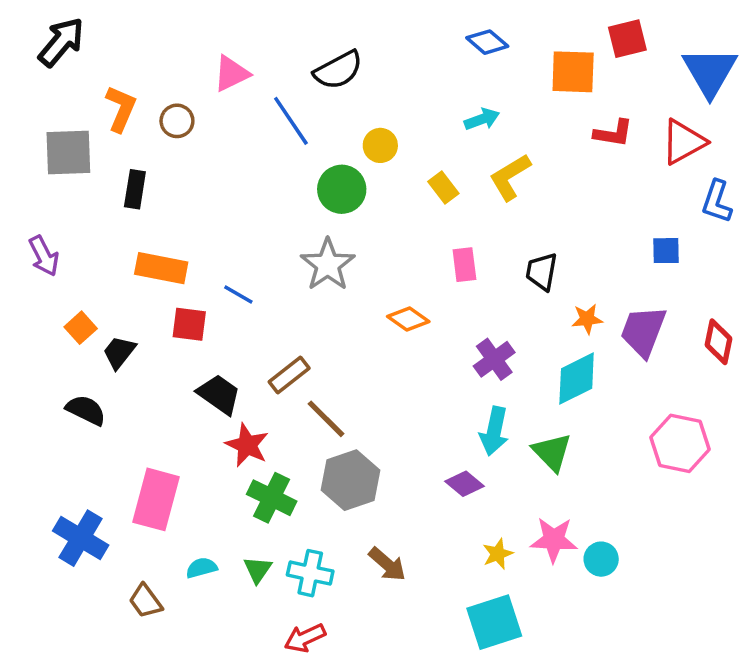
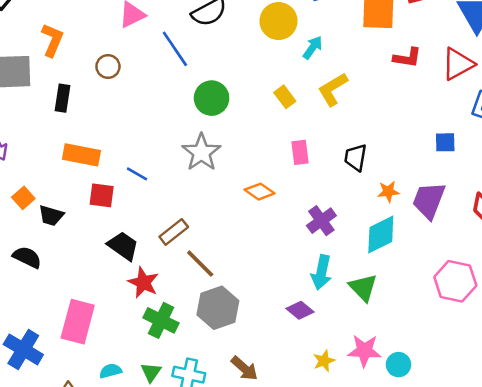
cyan arrow: (482, 119) -> (313, 48), turned -35
brown circle: (177, 121) -> (108, 67), moved
yellow circle: (380, 145) -> (278, 21), moved, size x1.5
black trapezoid: (119, 352) -> (51, 216), turned -112

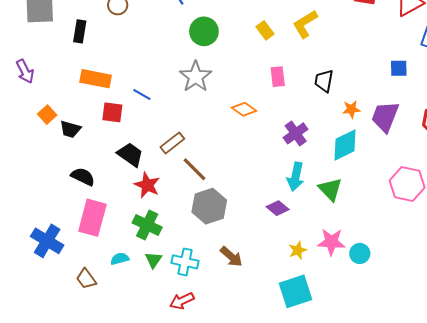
black semicircle: (27, 257) -> (83, 177), moved
green cross: (161, 320) -> (147, 225), moved

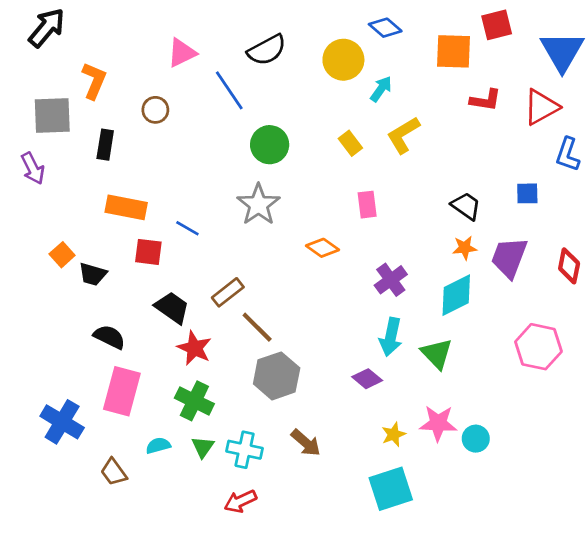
purple arrow: (25, 71) -> (33, 168), moved
black trapezoid: (324, 81) -> (466, 206), moved, turned 115

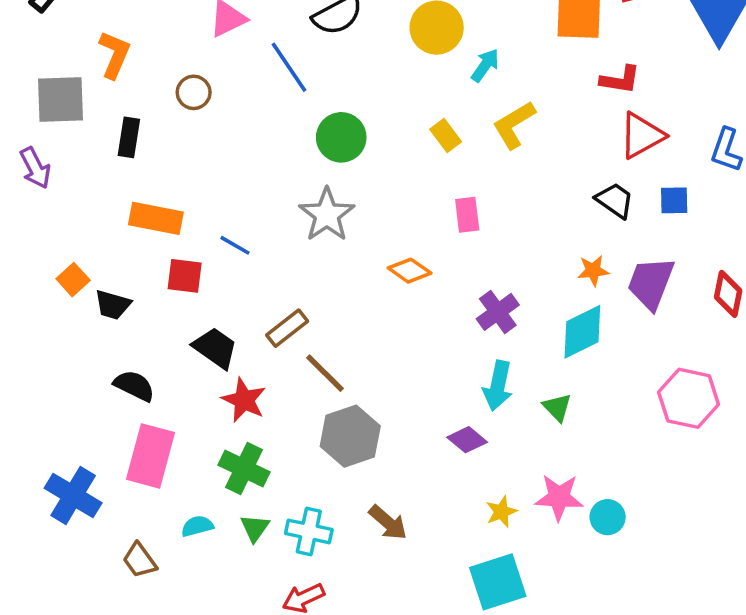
red triangle: (541, 107) -> (642, 136), moved
black trapezoid: (466, 206) -> (615, 200), moved
green triangle: (437, 354) -> (557, 407), size x0.7

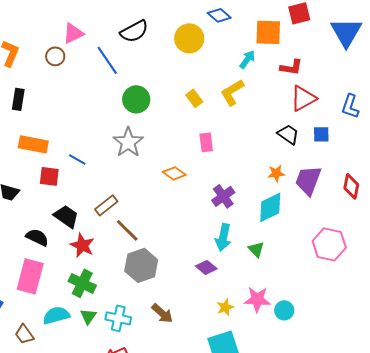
cyan arrow: (485, 65) -> (247, 59), moved
brown circle: (194, 92) -> (55, 56), moved
black semicircle: (134, 386) -> (37, 237), moved
cyan semicircle: (197, 526) -> (56, 315), size x1.5

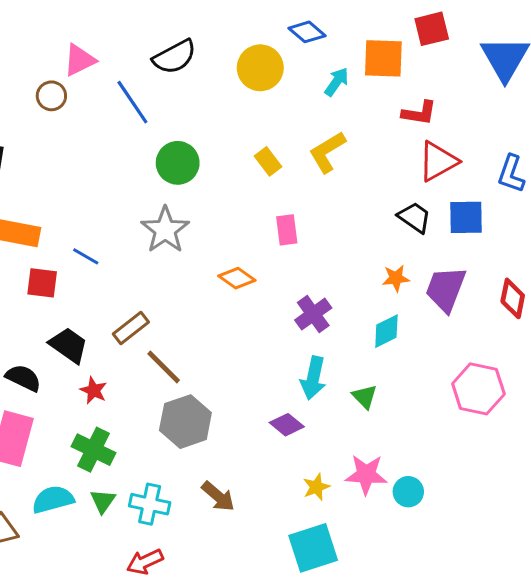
cyan arrow: (247, 59) -> (337, 82), moved
blue square: (321, 134) -> (466, 217), size x1.4
cyan diamond: (270, 207) -> (386, 331), size x0.7
red star: (82, 245) -> (93, 390), size x0.7

